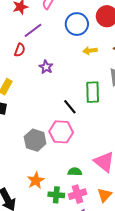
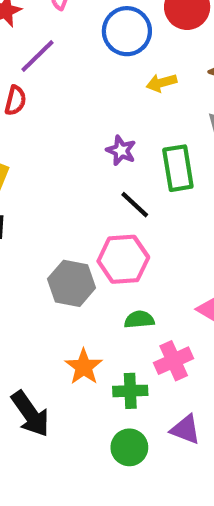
purple star: (46, 67) -> (121, 151), moved
green semicircle: (75, 172) -> (139, 320), moved
pink cross: (77, 194) -> (174, 361), moved

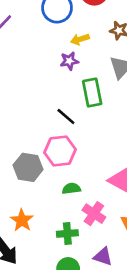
purple star: (121, 151) -> (69, 61), moved, turned -30
pink cross: (174, 361) -> (94, 214), turned -30
orange star: (84, 367) -> (22, 220), moved

